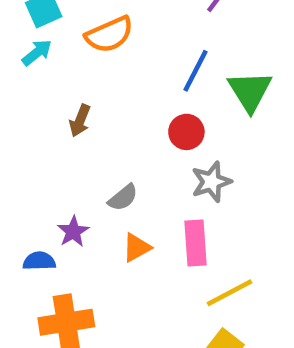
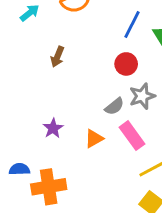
gray semicircle: (123, 198) -> (114, 106), moved
pink rectangle: (195, 243) -> (132, 136), turned -32
blue semicircle: (39, 261) -> (19, 169), moved

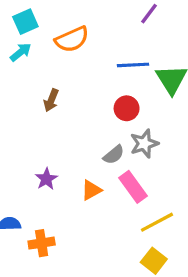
blue line: (132, 25) -> (133, 65), turned 60
orange cross: (49, 187) -> (42, 243), size x0.7

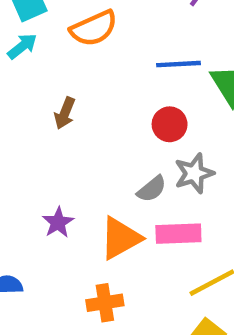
pink rectangle: (133, 187) -> (178, 234), turned -56
orange triangle: (91, 190) -> (120, 238), size x1.5
orange cross: (42, 243) -> (105, 303), moved

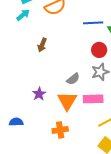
red circle: (170, 124) -> (99, 50), moved
gray semicircle: (152, 189) -> (73, 79), moved
orange triangle: (120, 238) -> (67, 101), turned -30

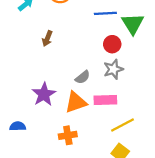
purple star: (39, 94) -> (44, 94), size x1.5
orange triangle: (67, 101) -> (76, 102), turned 40

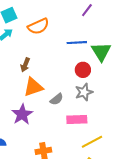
orange triangle: (76, 102) -> (33, 87), moved

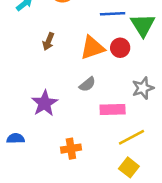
orange triangle: (33, 87) -> (92, 48), moved
gray star: (84, 92) -> (143, 88), moved

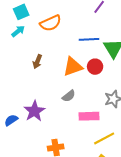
blue semicircle: (16, 138) -> (11, 120), moved, turned -32

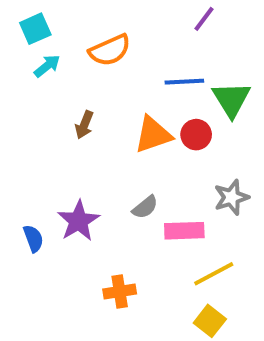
cyan square: (21, 12) -> (35, 29), moved
gray semicircle: (69, 96) -> (145, 207), moved
blue semicircle: (11, 120) -> (33, 239), turned 104

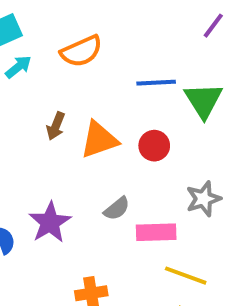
purple line: (204, 19) -> (213, 26), moved
orange triangle: (153, 135) -> (99, 140), moved
red circle: (196, 135) -> (154, 146), moved
yellow line: (214, 274) -> (186, 276), turned 48

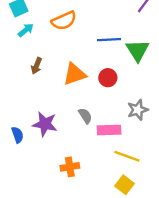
brown arrow: (56, 126) -> (37, 66), moved
gray semicircle: (117, 209) -> (85, 116), turned -84
purple star: (50, 222) -> (45, 124), turned -30

